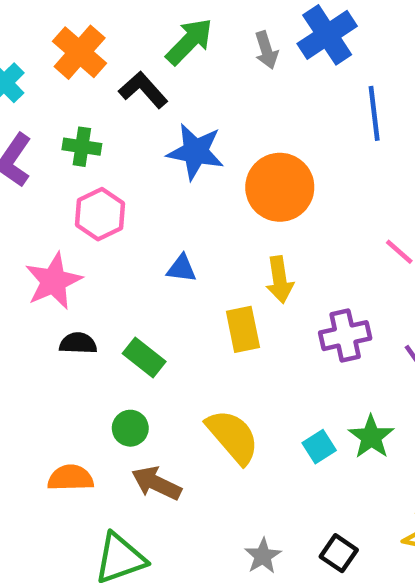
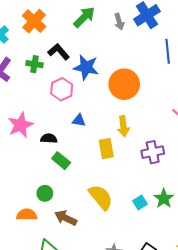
black L-shape: (143, 90) -> (59, 52), moved
pink hexagon: (100, 214) -> (62, 89), moved
black semicircle: (78, 343) -> (49, 138), moved
green circle: (130, 428) -> (45, 193), moved

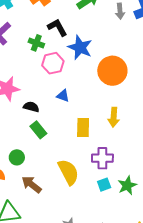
green cross: (34, 64) -> (36, 43), moved
yellow arrow: (123, 126) -> (114, 117), moved
purple cross: (153, 152) -> (102, 158), moved

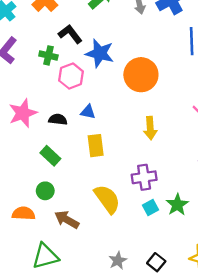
black semicircle: (31, 107) -> (58, 119), moved
yellow rectangle: (83, 127) -> (96, 146), moved
green rectangle: (38, 130) -> (50, 156), moved

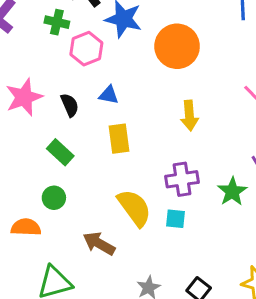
black semicircle: (58, 119) -> (70, 105), turned 60
green star: (177, 205) -> (232, 192), moved
cyan square: (151, 207) -> (176, 219), moved, turned 35
brown arrow: (67, 220) -> (99, 243), moved

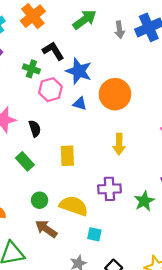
blue triangle: (109, 95) -> (80, 104), moved
green circle: (54, 198) -> (39, 200), moved
yellow semicircle: (134, 208) -> (74, 206), turned -40
cyan square: (176, 219) -> (94, 234), moved

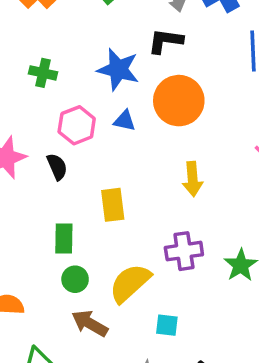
black L-shape: (53, 51) -> (165, 41), moved, turned -45
pink hexagon: (50, 90) -> (77, 125), moved
green rectangle: (25, 161) -> (64, 238), moved, turned 48
yellow semicircle: (74, 206) -> (130, 283), turned -56

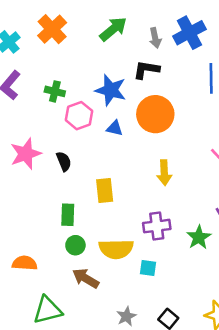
pink hexagon: (77, 125) -> (79, 116), moved
yellow semicircle: (130, 283) -> (116, 249), turned -140
cyan square: (167, 325) -> (148, 268), moved

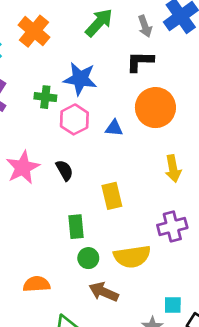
blue star: (111, 90) -> (80, 79), moved
cyan square: (148, 268) -> (173, 305), moved

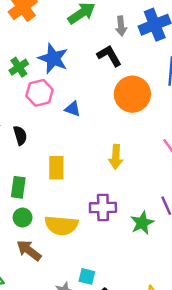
black L-shape: (140, 61) -> (109, 56), turned 45
green cross: (45, 97) -> (19, 67), turned 36
orange circle: (155, 108) -> (132, 94), moved

